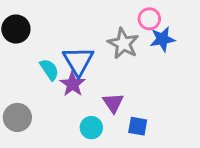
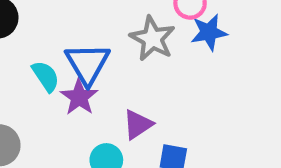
purple triangle: (113, 103) -> (138, 124), turned 30

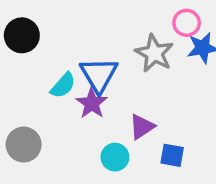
cyan semicircle: (46, 76) -> (63, 85), turned 76

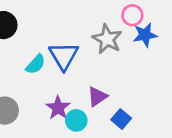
purple star: (92, 103) -> (58, 108), moved
blue square: (172, 155) -> (121, 119), turned 30

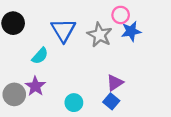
blue triangle: (64, 56) -> (63, 30), moved
purple triangle: (97, 97) -> (115, 83), moved
purple star: (58, 108) -> (35, 86), moved

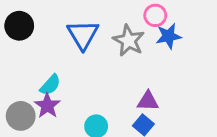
cyan semicircle: (40, 56) -> (50, 85), moved
purple triangle: (115, 83) -> (148, 101), turned 36

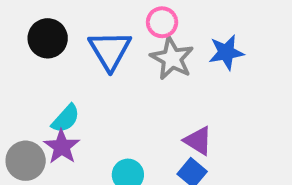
pink circle: (155, 15) -> (162, 22), moved
black circle: (19, 26) -> (48, 38), moved
purple triangle: (148, 101) -> (198, 141), turned 30

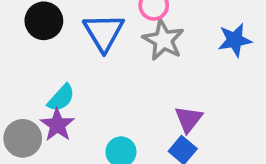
blue star: (226, 52) -> (235, 40), moved
purple triangle: (198, 141) -> (188, 119), turned 36

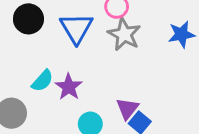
purple triangle: (188, 119) -> (127, 109), moved
purple star: (57, 125) -> (69, 87), moved

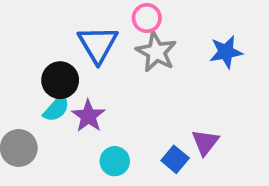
black circle: (28, 19) -> (60, 80), moved
purple triangle: (127, 109) -> (205, 142), moved

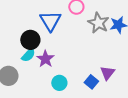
gray star: (156, 52) -> (98, 23), moved

